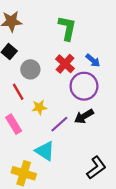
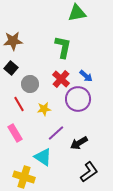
yellow star: (39, 107) -> (44, 109), moved
black arrow: (84, 116) -> (79, 143), moved

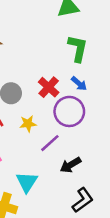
green L-shape: (63, 47) -> (78, 48), moved
purple line: (56, 133) -> (50, 143), moved
cyan triangle: (43, 157) -> (27, 182), turned 30

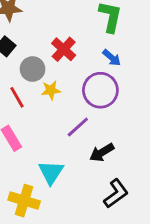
red cross: (49, 87) -> (64, 49), moved
yellow star: (28, 124) -> (51, 90), moved

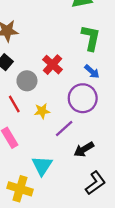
yellow star: (51, 90) -> (42, 111), moved

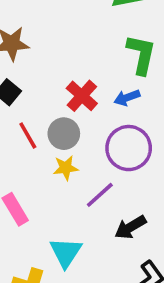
blue arrow: (92, 72) -> (127, 98), moved, turned 119
gray circle: (27, 81) -> (64, 134), moved
red line: (14, 104) -> (28, 135), moved

